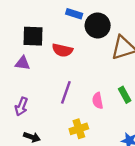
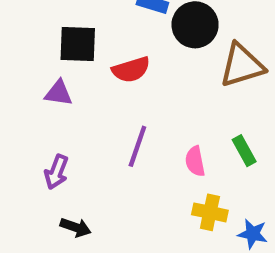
red semicircle: (62, 50) -> (131, 70), turned -30
yellow cross: (79, 129) -> (210, 212), moved, turned 30

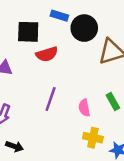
black square: (78, 44) -> (28, 32), moved

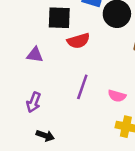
pink semicircle: (84, 108) -> (117, 96), turned -63

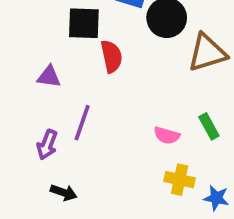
red semicircle: (78, 41) -> (111, 56), turned -85
purple line: (82, 87) -> (82, 123), moved

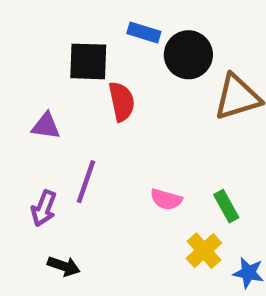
green rectangle: (209, 126) -> (226, 206), moved
pink semicircle: (167, 135) -> (166, 199), moved
yellow cross: (180, 180) -> (204, 251), turned 36

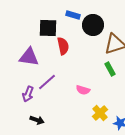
purple triangle: (46, 126) -> (29, 57), size x1.5
purple line: (86, 182) -> (47, 82), turned 30
green rectangle: (226, 206) -> (110, 69), moved

